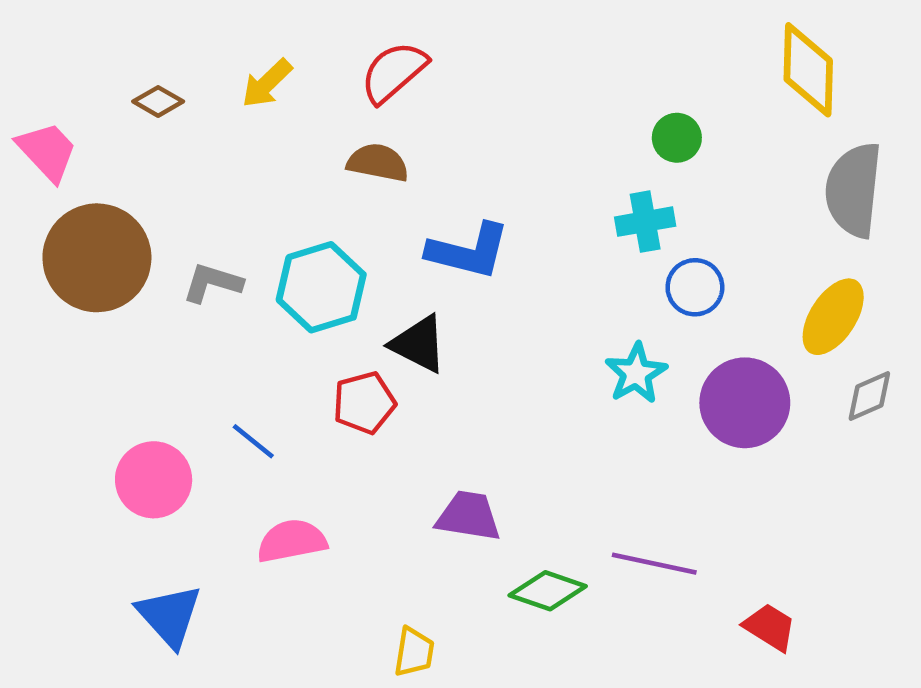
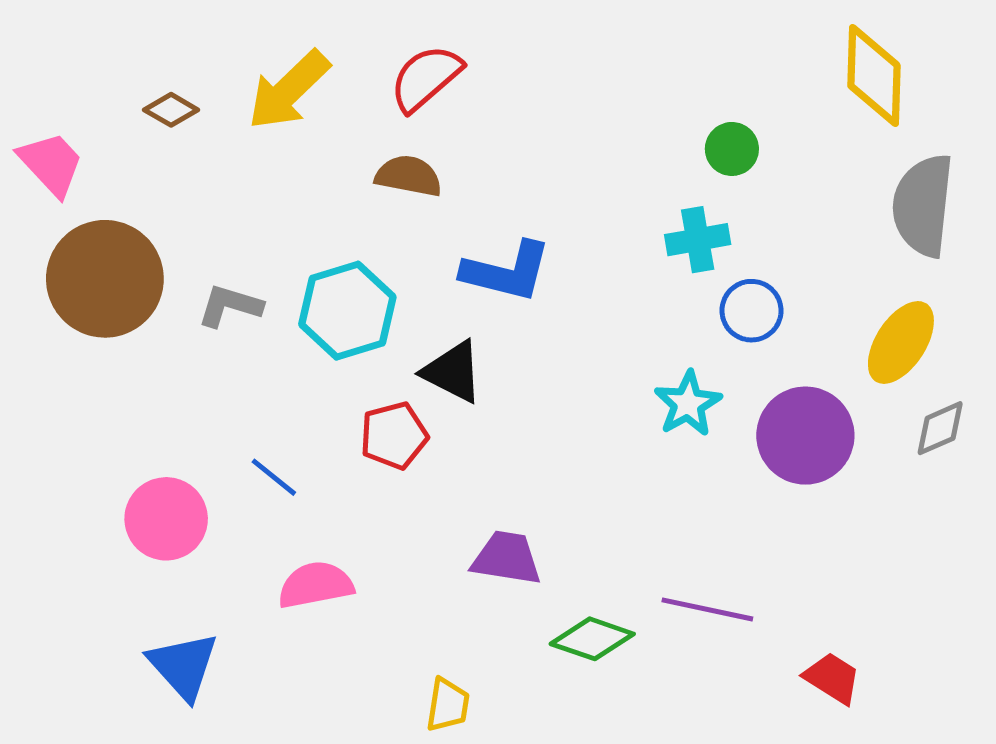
yellow arrow: (267, 83) -> (289, 90), size x1.5

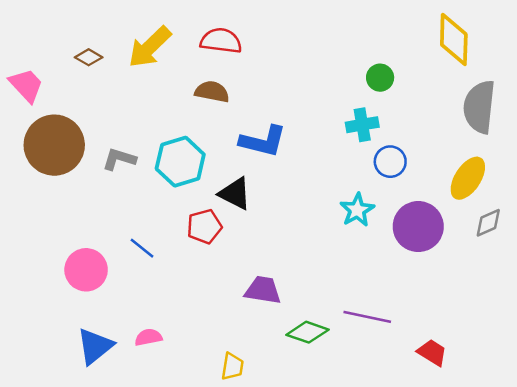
red semicircle: (426, 78) -> (221, 41), turned 48
pink semicircle: (316, 585) -> (148, 337), moved, size x0.7
blue triangle: (183, 666) -> (95, 346), turned 33

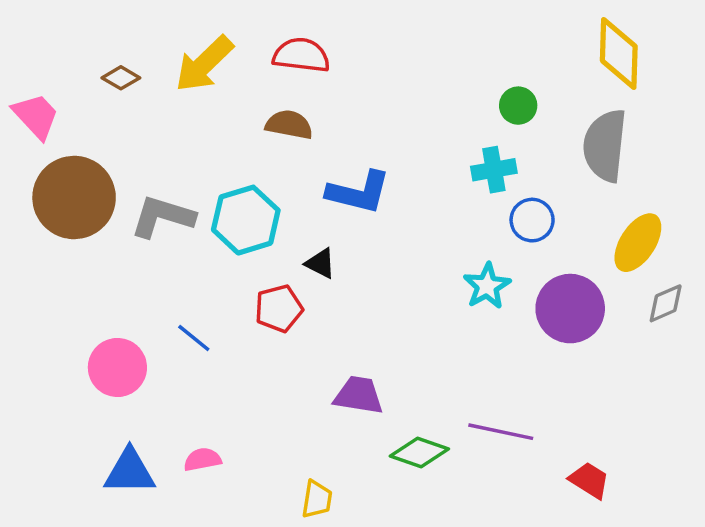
gray semicircle: (479, 107) -> (605, 145), moved
gray L-shape: (119, 159) -> (163, 217), size x1.4
black triangle: (235, 193) -> (320, 263), size x0.7
blue triangle: (95, 346) -> (130, 472), turned 39

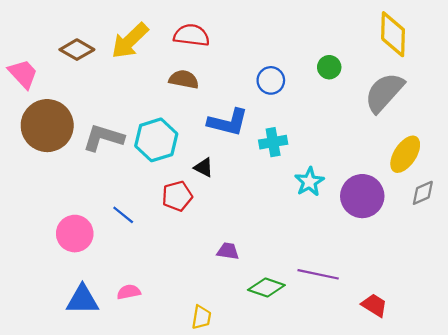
brown diamond: (121, 78) -> (77, 50), size x1.4
gray semicircle: (605, 145) -> (384, 93), turned 36
cyan cross: (494, 170) -> (273, 142), moved
blue circle: (532, 220) -> (271, 80), moved
purple trapezoid: (359, 395) -> (228, 251), size x0.7

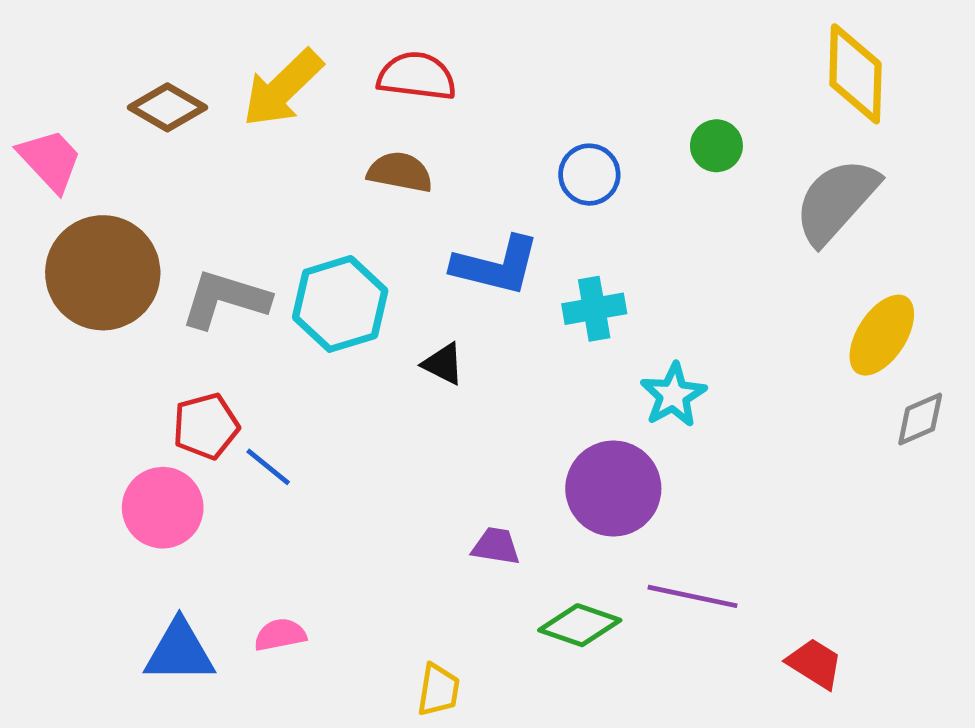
red pentagon: (177, 196) -> (206, 426), moved
purple circle: (362, 196) -> (613, 489), moved

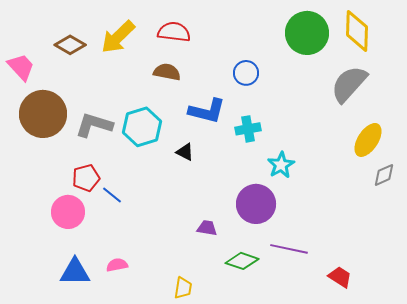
green circle: (716, 146) -> (307, 33), moved, size x2.0

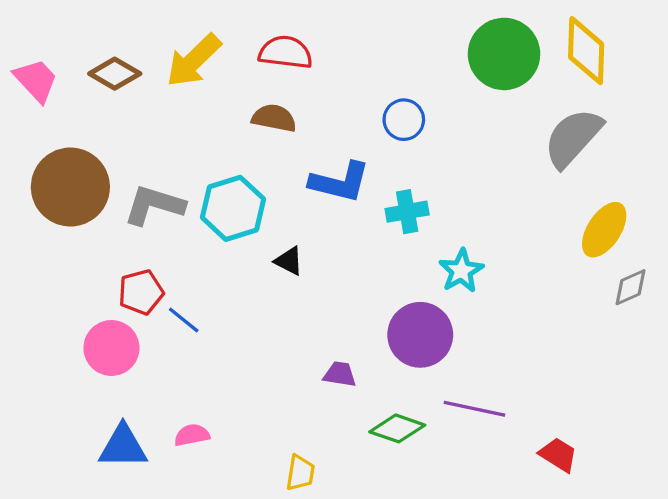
pink trapezoid: (21, 67) -> (36, 80), moved
black triangle: (185, 152) -> (289, 261), moved

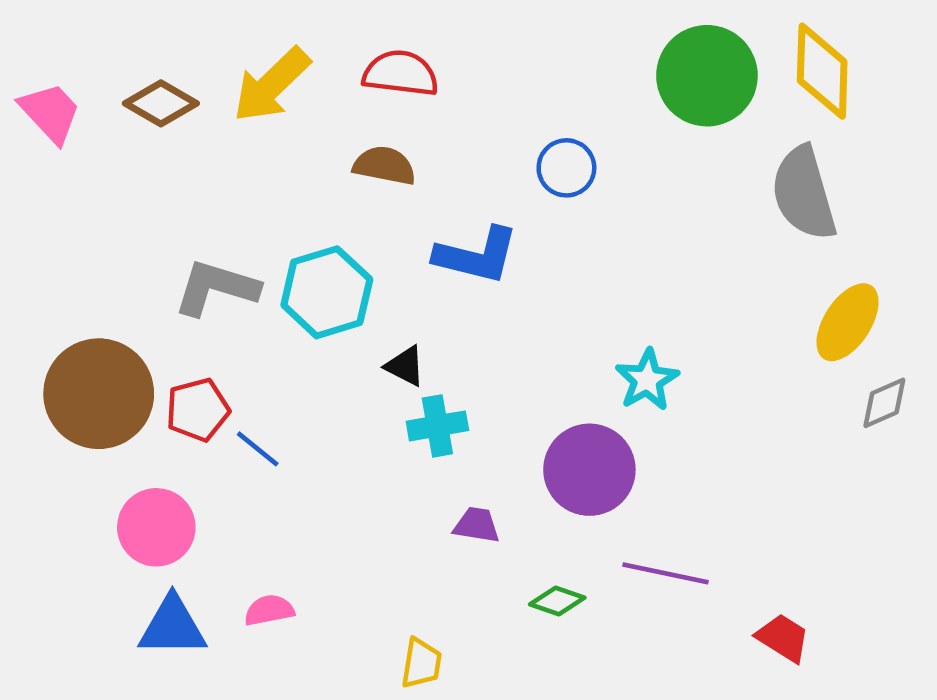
gray semicircle: (573, 138) -> (804, 193), turned -58
brown circle: (70, 187) -> (99, 394), moved
cyan cross: (407, 212) -> (437, 426), moved
pink circle: (111, 348) -> (156, 527), moved
green diamond: (397, 428) -> (557, 601), size x0.7

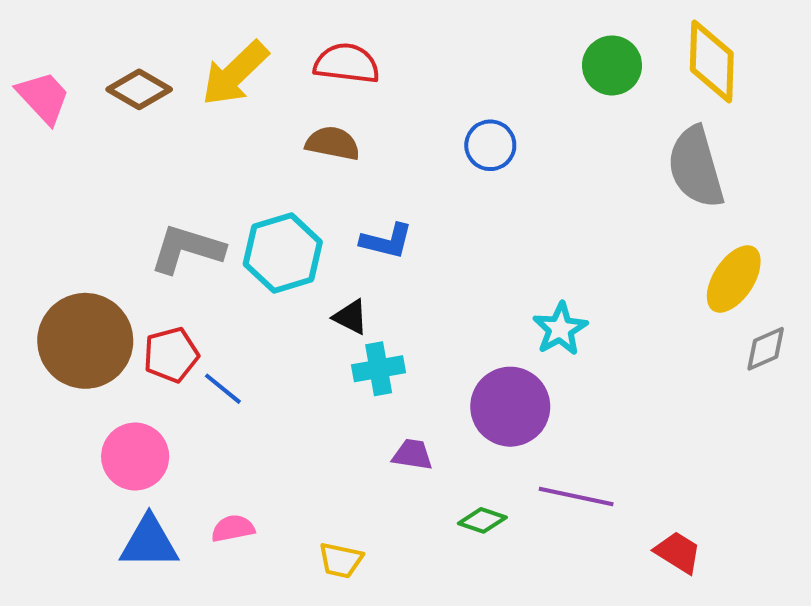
green circle: (707, 76) -> (612, 65), size x0.7
blue L-shape: (477, 255) -> (387, 241), moved, size x0.7
yellow trapezoid: (421, 663) -> (341, 560), moved, turned 93

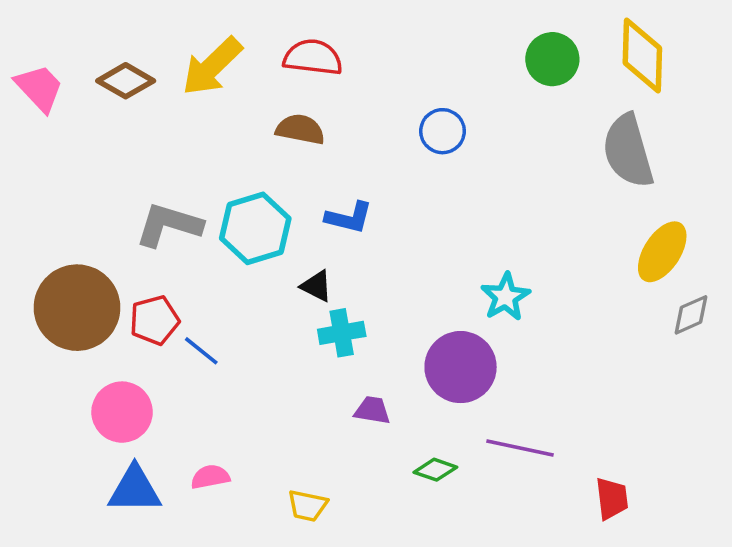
red trapezoid: (678, 552) -> (612, 498), turned 51

